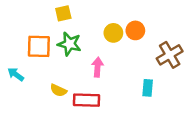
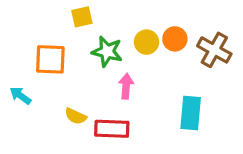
green star: (69, 44) -> (107, 52), moved
brown cross: (170, 55) -> (214, 50), moved, turned -30
cyan rectangle: (148, 88) -> (191, 113), size x1.5

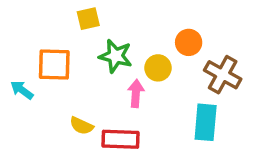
yellow circle: (147, 42) -> (158, 68), moved
brown cross: (214, 50) -> (223, 75), moved
cyan arrow: (20, 96) -> (22, 90), moved

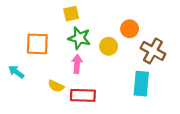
yellow square: (88, 19) -> (71, 14), moved
cyan arrow: (22, 90) -> (16, 72), moved
pink arrow: (136, 93) -> (77, 64), moved

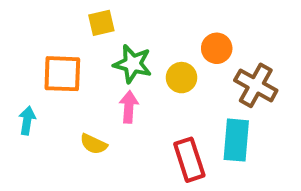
yellow square: (71, 14) -> (101, 23), moved
cyan arrow: (16, 72) -> (27, 121), turned 63
red rectangle: (83, 95) -> (189, 160), moved, turned 70

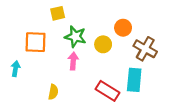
yellow semicircle: (94, 144) -> (53, 92), moved, turned -104
red rectangle: (189, 160) -> (108, 91), turned -40

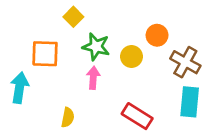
yellow square: (58, 13) -> (73, 17), turned -32
cyan arrow: (16, 69) -> (20, 88), size x1.5
cyan rectangle: (134, 80) -> (190, 102), moved

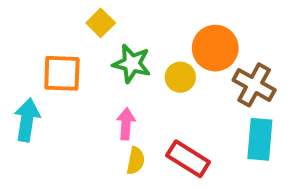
orange circle: (157, 35) -> (215, 48), size x1.5
pink arrow: (93, 78) -> (126, 124), moved
yellow semicircle: (68, 117) -> (136, 161), moved

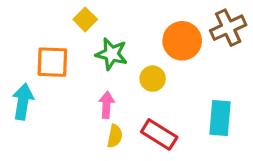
yellow circle: (180, 77) -> (153, 79), moved
brown cross: (254, 85) -> (228, 28), moved, turned 36

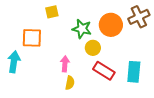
yellow square: (85, 19) -> (52, 12), turned 32
green star: (112, 54) -> (82, 29), moved
red rectangle: (159, 134) -> (104, 71), moved

